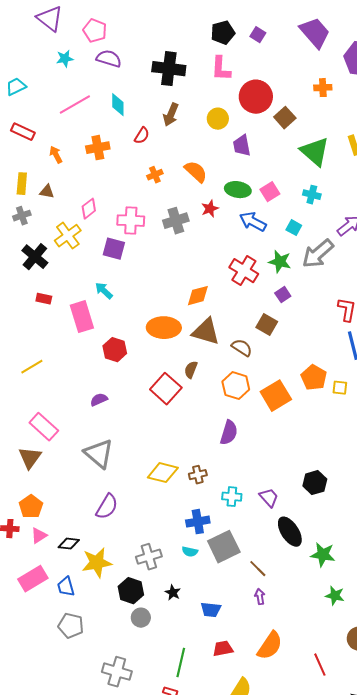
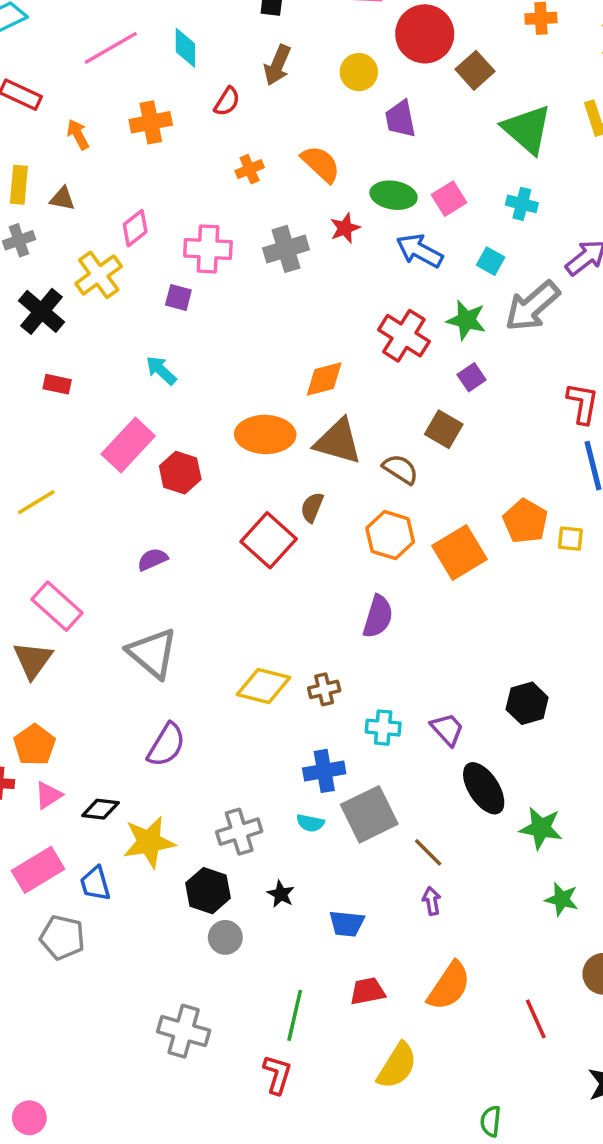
purple square: (114, 249) -> (178, 297), size x0.7
pink rectangle: (82, 317) -> (128, 445), moved, turned 60
gray pentagon: (71, 626) -> (62, 937), moved

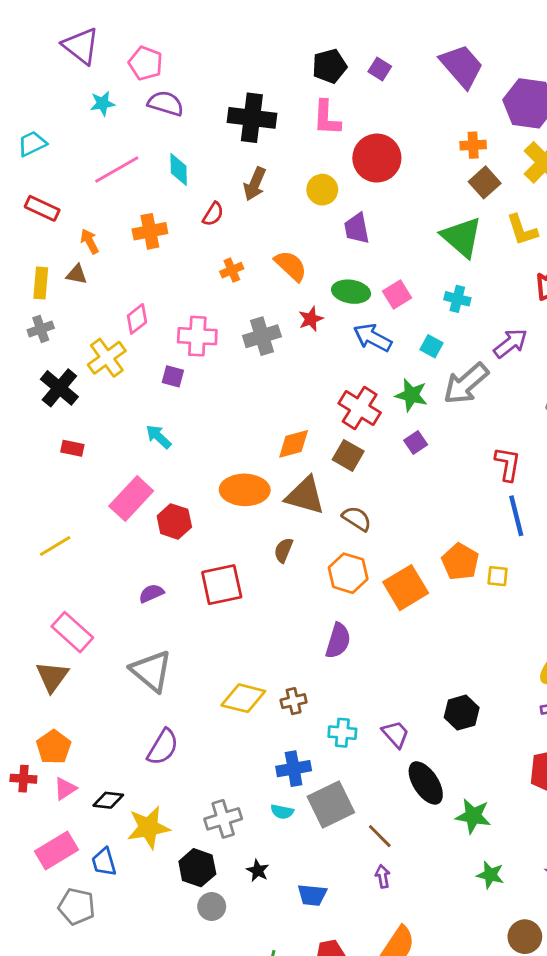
brown square: (475, 70) -> (485, 182), moved
brown triangle: (62, 199) -> (77, 274), moved
brown square: (444, 429) -> (348, 455), moved
red square: (269, 540) -> (222, 585), moved, turned 36

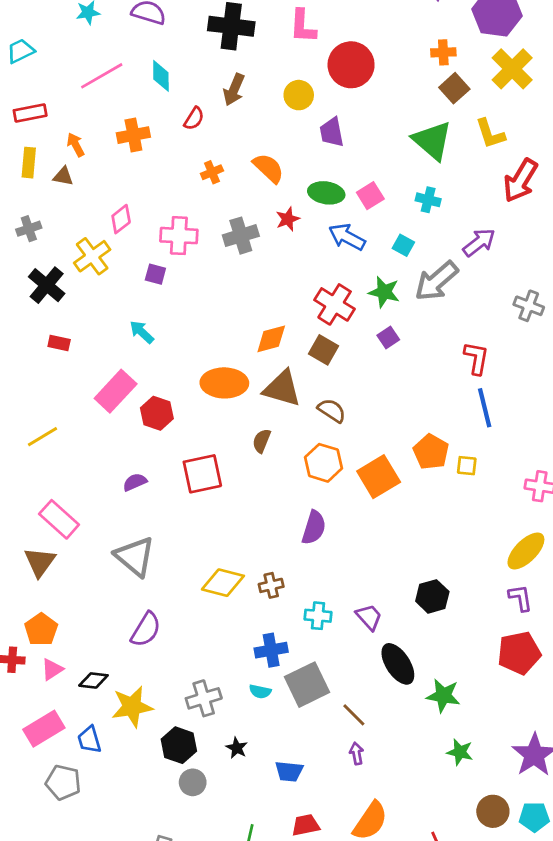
red rectangle: (42, 208) -> (30, 113), turned -36
yellow rectangle: (41, 283) -> (29, 163), moved

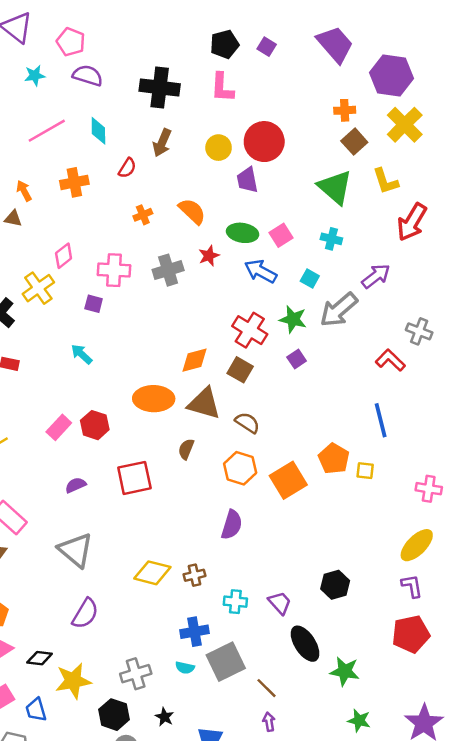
red circle: (351, 65) -> (264, 142), moved
red L-shape: (476, 358) -> (390, 360), moved, turned -56
pink rectangle: (116, 391) -> (59, 427), moved, size x0.7

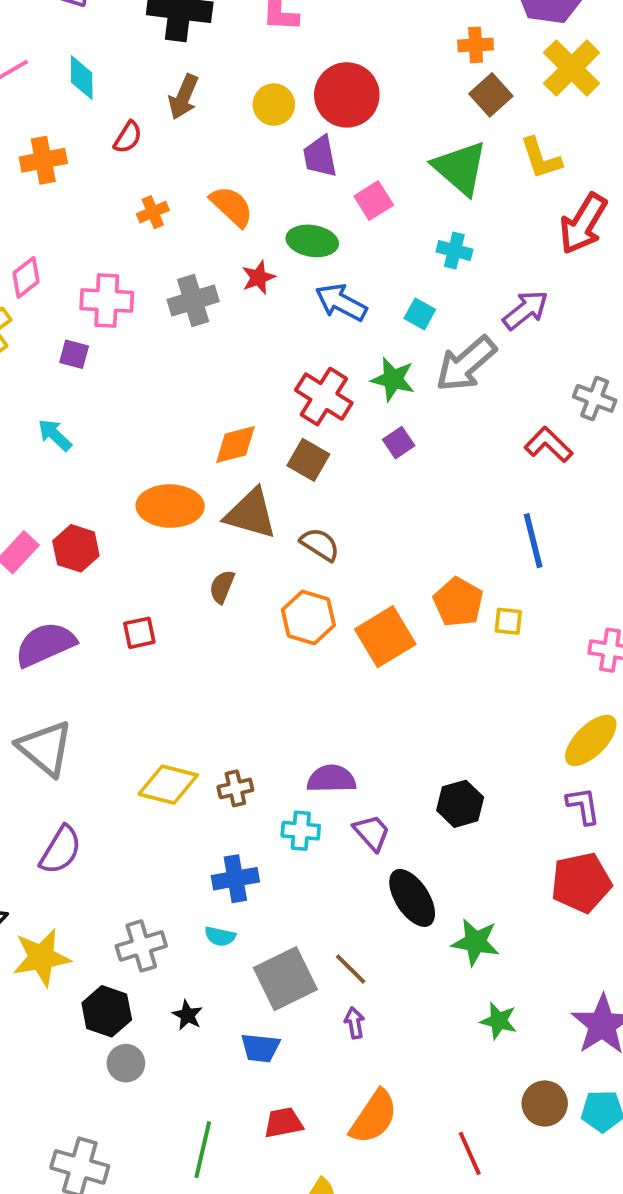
pink square: (281, 235) -> (374, 201), moved
red square: (134, 478) -> (139, 633), size x0.6
purple semicircle: (76, 485) -> (45, 644), size x1.8
purple semicircle: (232, 525) -> (331, 779), moved, turned -108
gray square: (226, 662) -> (285, 979), moved

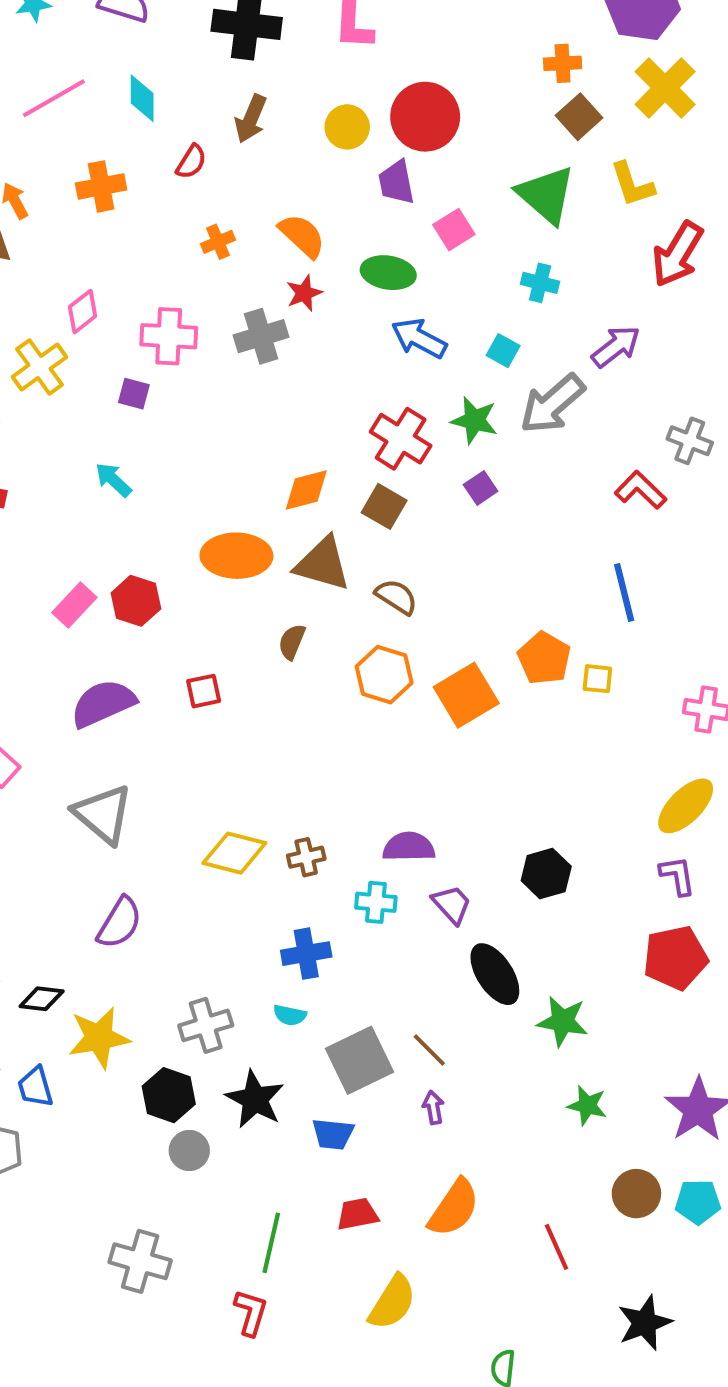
red star: (258, 277) -> (304, 293), moved
black star: (187, 1015) -> (255, 1099), size x1.8

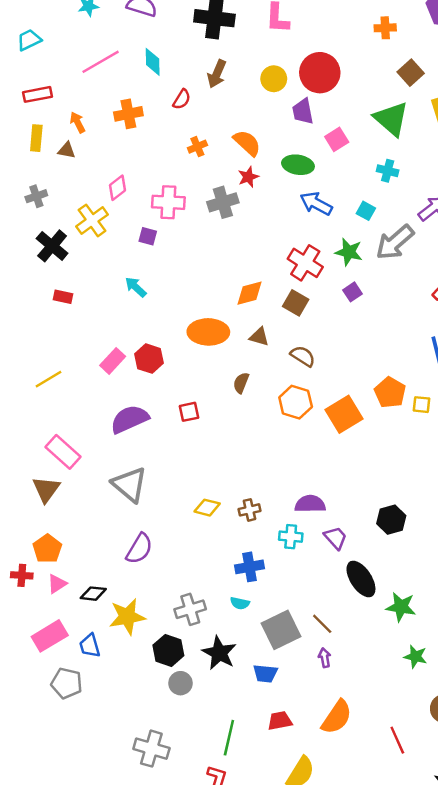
orange cross: (563, 63) -> (385, 28), moved
brown triangle: (323, 564) -> (259, 337), size x0.6
yellow diamond: (234, 853) -> (207, 508), size x0.7

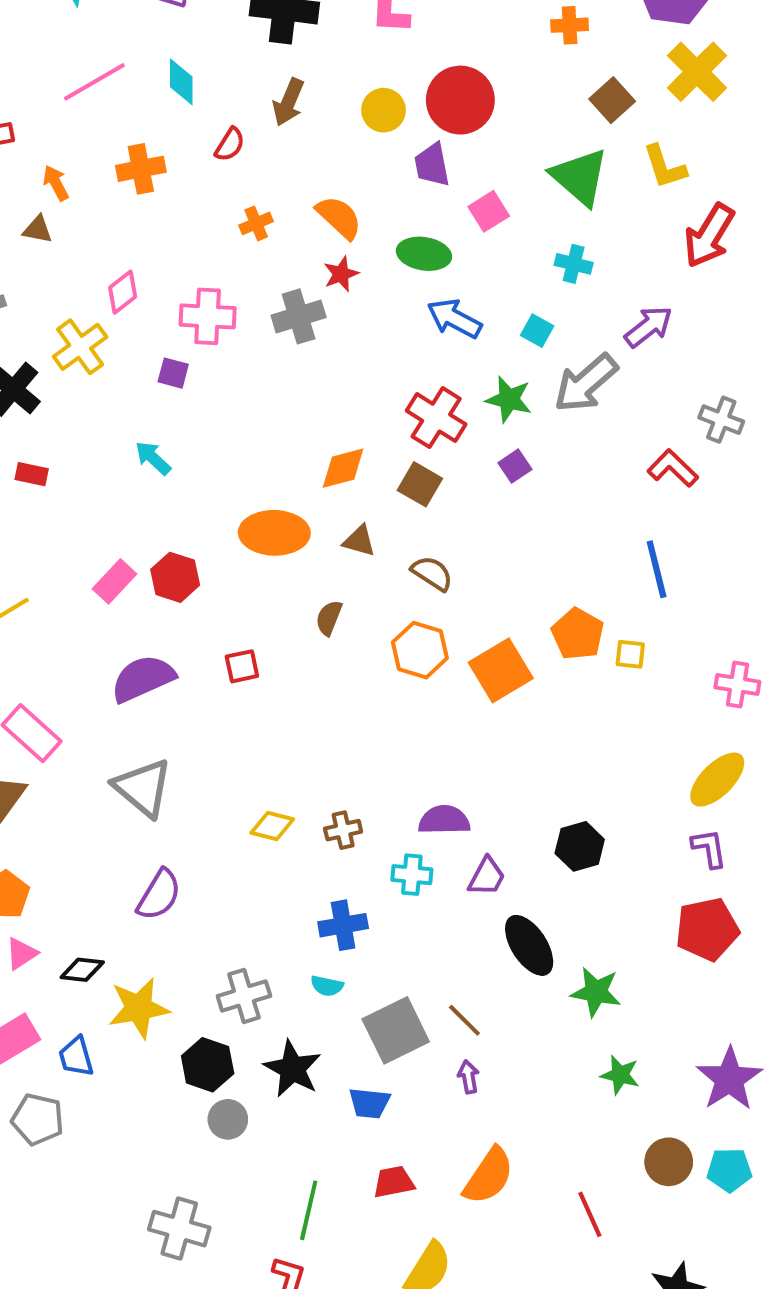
purple trapezoid: (336, 538) -> (487, 877), turned 70

